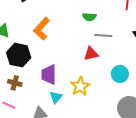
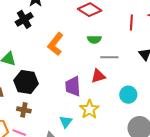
orange L-shape: (42, 29) -> (56, 44), moved
purple trapezoid: (49, 75) -> (73, 86), moved

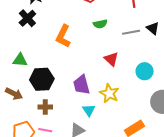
gray line: (109, 57) -> (131, 32), moved
red triangle: (98, 76) -> (111, 59), turned -49
purple trapezoid: (73, 86) -> (81, 85), moved

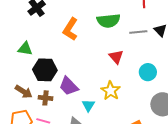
green semicircle: (100, 24) -> (108, 21), size x1.6
purple trapezoid: (81, 85) -> (69, 86), moved, turned -35
brown arrow: (14, 94) -> (24, 92), moved

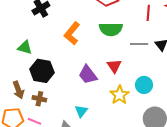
purple trapezoid: (69, 86) -> (88, 75), moved
yellow star: (111, 91) -> (120, 95), moved
brown arrow: (24, 92) -> (18, 90), turned 30

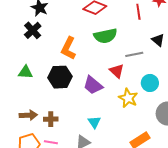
gray line: (139, 44) -> (134, 54), moved
black hexagon: (42, 71) -> (60, 77), moved
brown arrow: (18, 90) -> (28, 115), turned -60

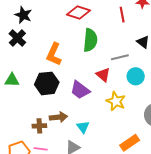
green semicircle: (105, 36) -> (90, 40), turned -70
cyan circle: (150, 83) -> (136, 76), moved
brown arrow: (28, 115) -> (58, 117), moved

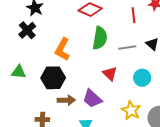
gray line: (120, 57) -> (127, 48), moved
purple trapezoid: (80, 90) -> (92, 99), moved
yellow star: (116, 101) -> (131, 110), moved
brown arrow: (58, 117) -> (66, 100), moved

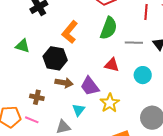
red triangle: (110, 74) -> (112, 65), turned -42
yellow star: (131, 110) -> (110, 103), moved

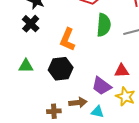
red triangle: (112, 65) -> (122, 71), moved
brown arrow: (64, 83) -> (78, 103), moved
cyan triangle: (79, 110) -> (97, 112), turned -40

